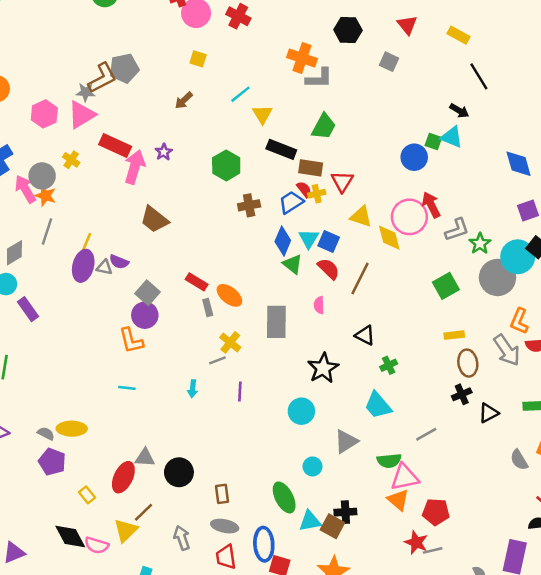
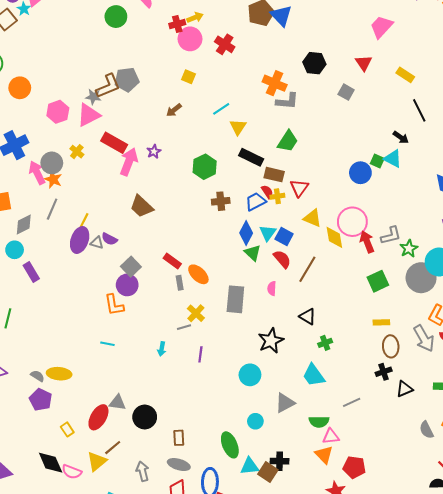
red arrow: (431, 205) -> (367, 242), moved
pink triangle: (405, 477) -> (331, 436), size x0.7

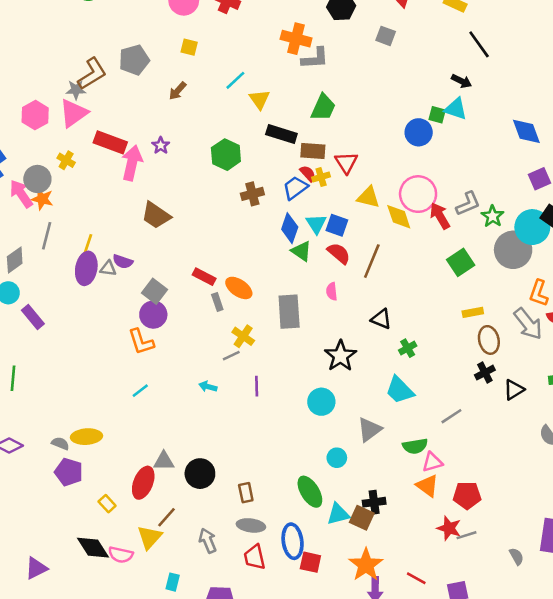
gray pentagon: (127, 80) -> (134, 60), moved
cyan line: (107, 344) -> (140, 391), turned -40
cyan arrow: (162, 349) -> (208, 387), turned 104

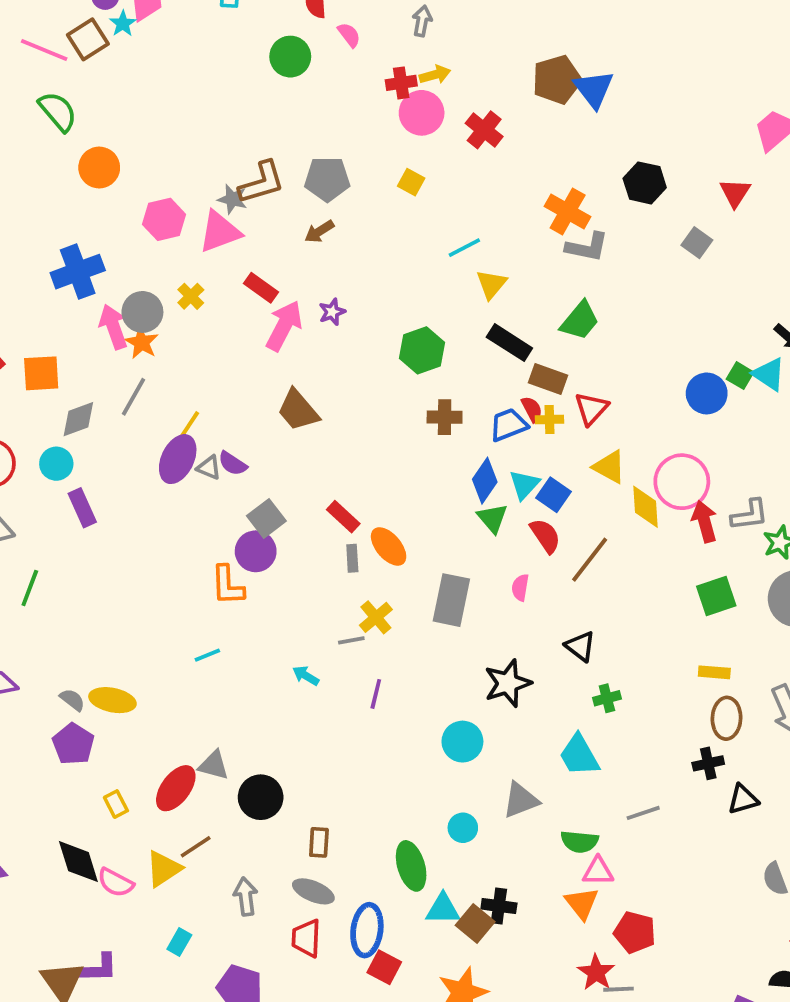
brown arrow: (177, 91) -> (319, 231), moved
red rectangle: (110, 142) -> (261, 288), size x0.7

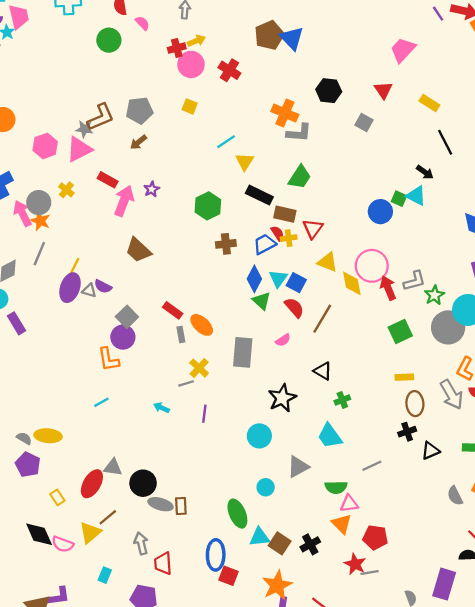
pink semicircle: (520, 587) -> (283, 340), turned -126
gray ellipse: (313, 891) -> (161, 504), moved
black cross: (499, 906) -> (310, 544), moved, turned -30
red trapezoid: (306, 938) -> (163, 563), moved

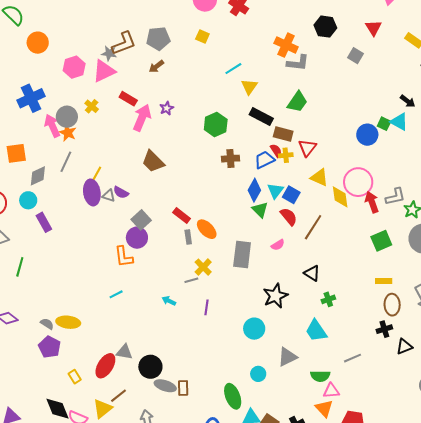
purple ellipse: (70, 288) -> (92, 192), turned -30

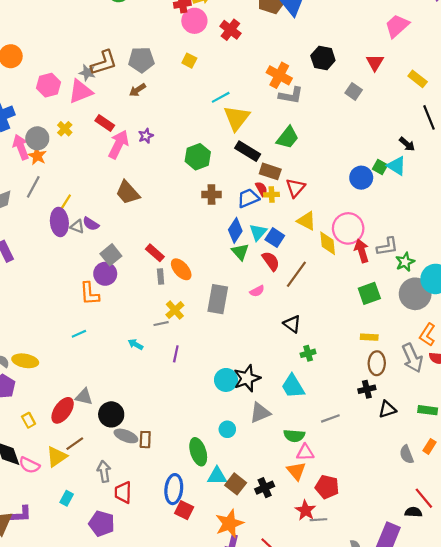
yellow triangle: (249, 87) -> (237, 118), size x1.5
black star: (275, 296) -> (247, 378), moved

